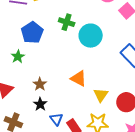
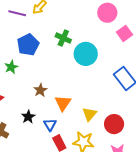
orange triangle: (79, 78) -> (63, 103), moved, turned 30
brown star: (40, 84) -> (40, 90), moved
blue triangle: (56, 119) -> (50, 125), moved

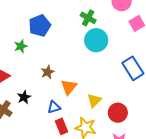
green cross: (63, 38) -> (88, 18), moved
black star: (28, 117) -> (24, 97), moved
blue triangle: (50, 125) -> (54, 107), turned 40

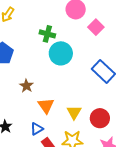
brown star: (48, 72) -> (26, 86), moved

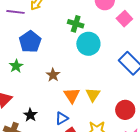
yellow triangle: (74, 112) -> (93, 95), moved

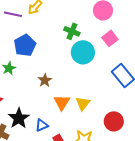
pink square: (124, 19) -> (110, 38), moved
black star: (30, 115) -> (19, 118), size x1.5
blue triangle: (62, 118) -> (42, 125), moved

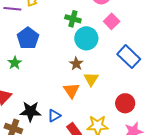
brown star: (45, 80) -> (76, 64), moved
yellow triangle: (83, 103) -> (91, 79), moved
black star: (19, 118) -> (30, 111), turned -30

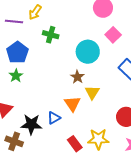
green cross: (73, 19) -> (51, 35), moved
blue pentagon: (28, 38) -> (17, 52), moved
blue triangle: (54, 116) -> (54, 118), moved

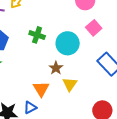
green cross: (51, 35) -> (37, 35), moved
orange triangle: (72, 104) -> (41, 89), moved

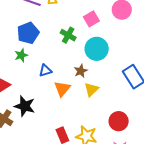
pink square: (94, 28) -> (91, 19), moved
blue triangle: (30, 107) -> (45, 70), moved

